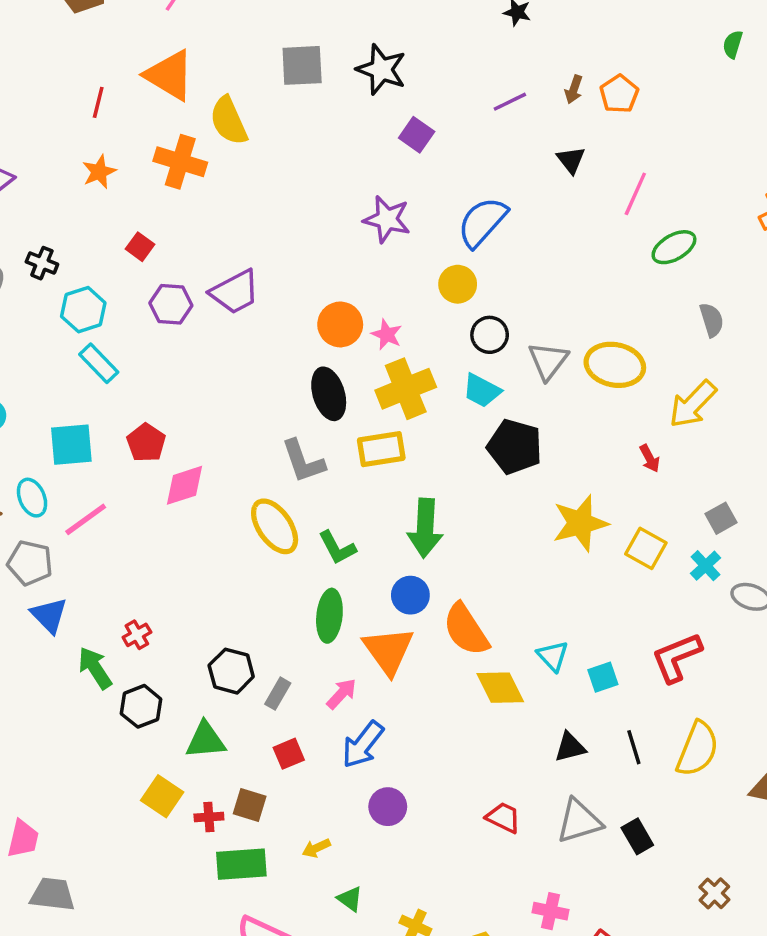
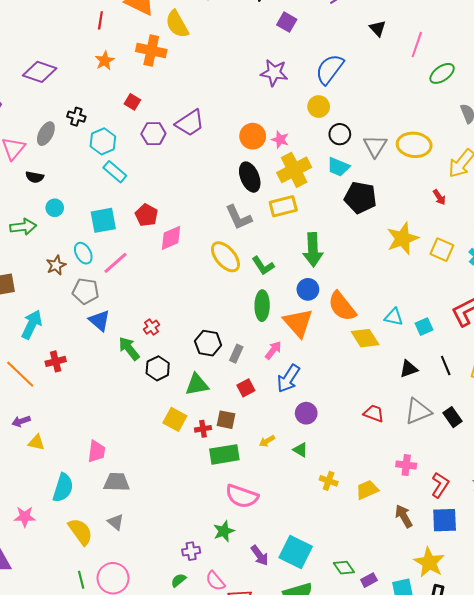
cyan triangle: (553, 656) -> (394, 317), turned -30
green triangle: (350, 899) -> (300, 450), moved

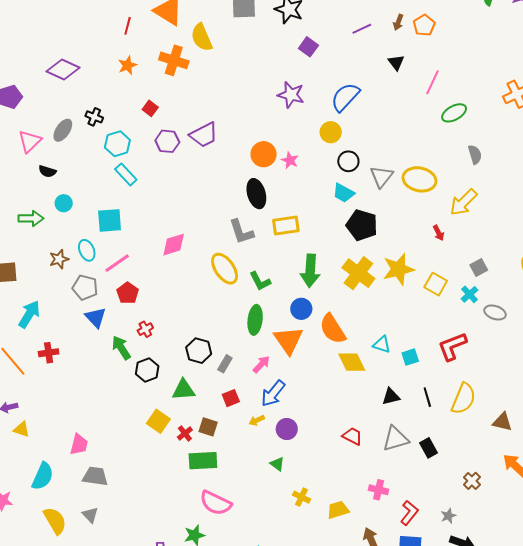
yellow cross: (294, 170) -> (358, 273), moved, turned -32
red pentagon: (147, 215) -> (128, 293), moved
red cross: (203, 429) -> (185, 433), turned -35
yellow arrow: (267, 441) -> (257, 420), moved

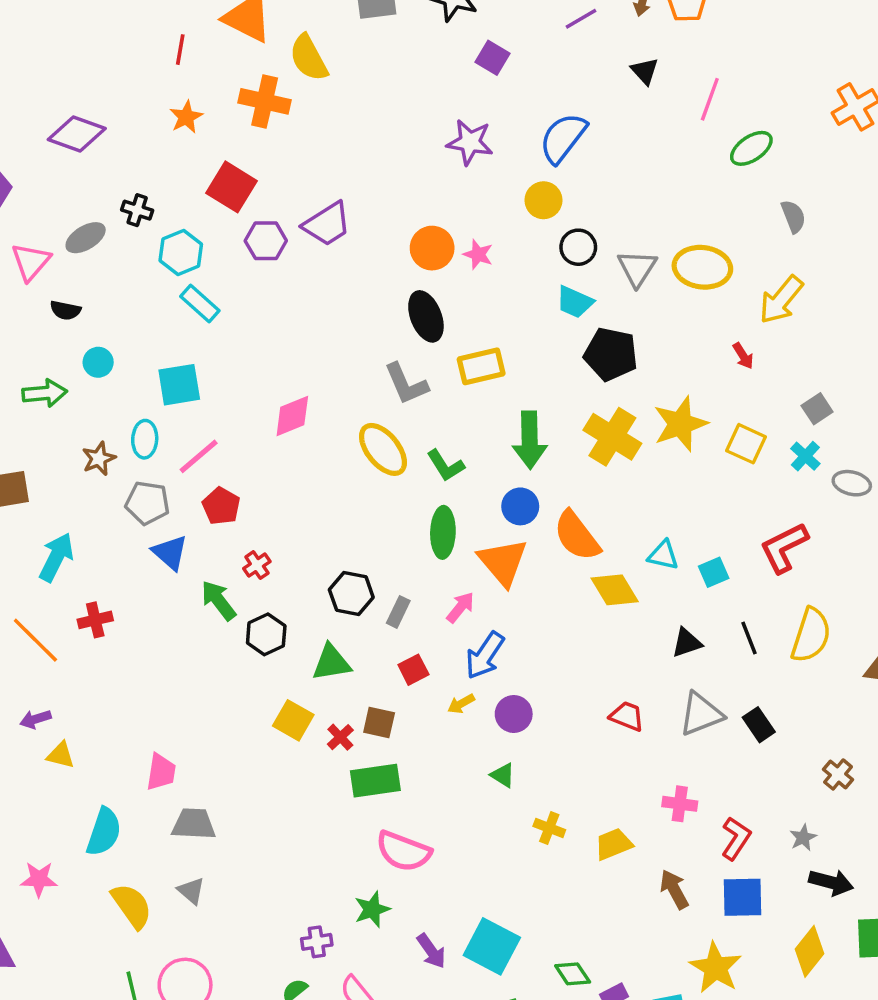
red square: (150, 108) -> (231, 187), size x1.8
gray ellipse: (63, 130) -> (86, 238), turned 30
cyan ellipse: (87, 250) -> (145, 439), turned 30

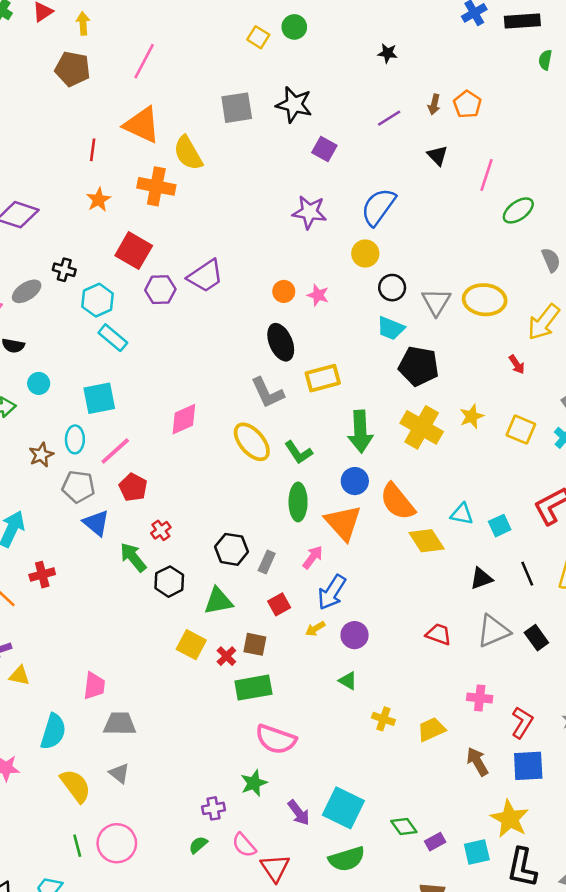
orange circle: (432, 248) -> (284, 291), size x0.7
yellow star: (680, 424) -> (472, 416), size x0.6

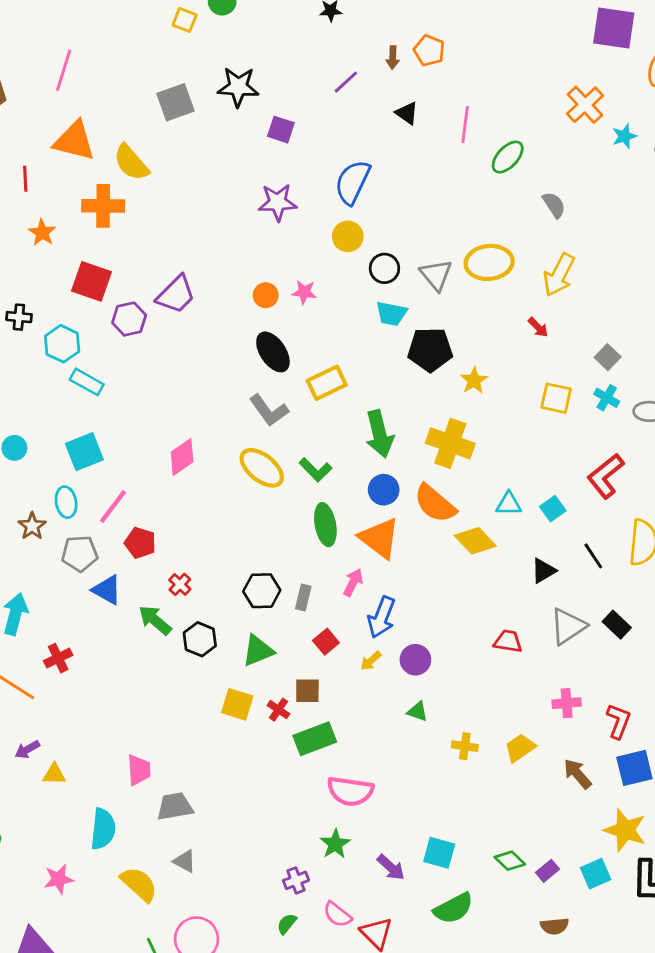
yellow star: (472, 416) -> (474, 380), moved
yellow cross: (422, 427) -> (450, 443), moved
cyan square: (343, 808) -> (439, 853), size x0.7

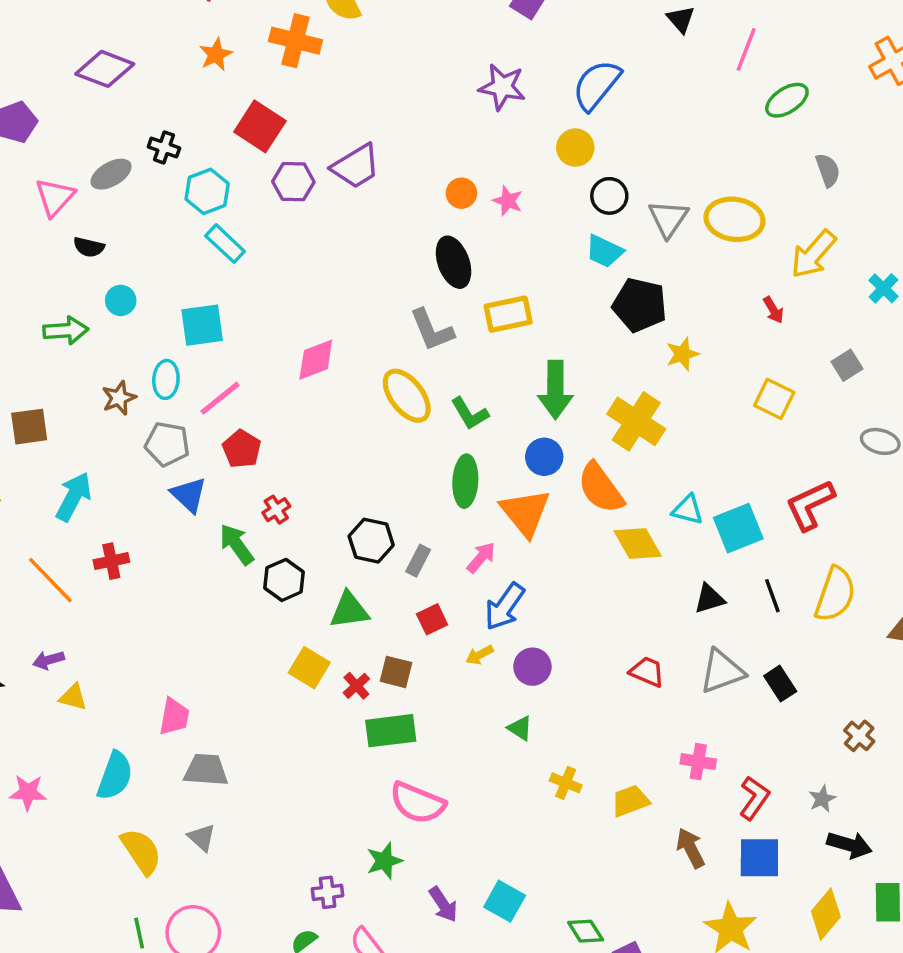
cyan cross: (607, 398) -> (883, 288), moved
cyan square: (553, 509) -> (738, 528), size x1.6
pink star: (59, 879) -> (28, 792), moved

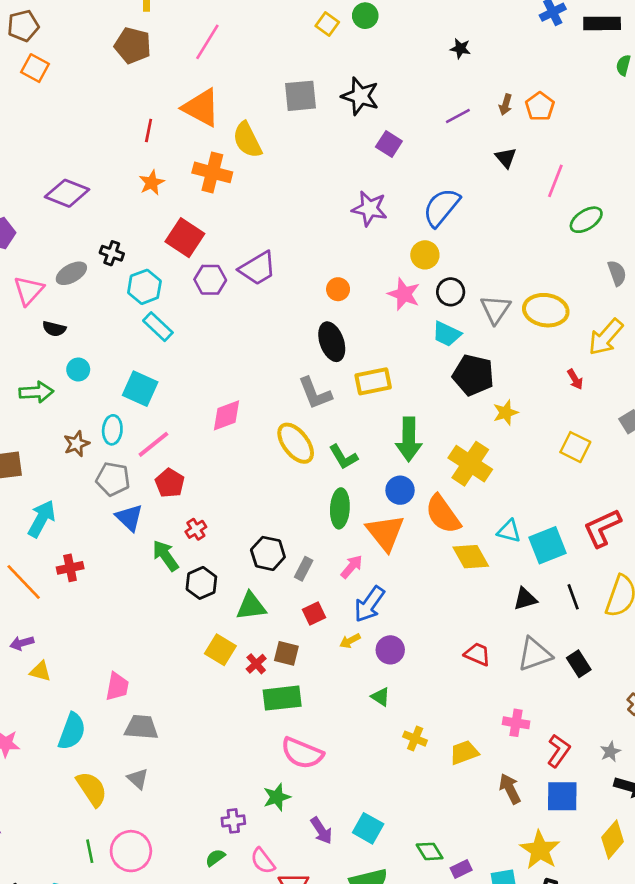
pink star: (508, 201) -> (404, 294), moved, size x1.4
cyan square: (202, 325) -> (140, 389), turned 32

